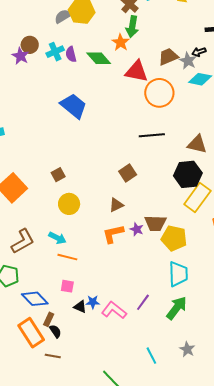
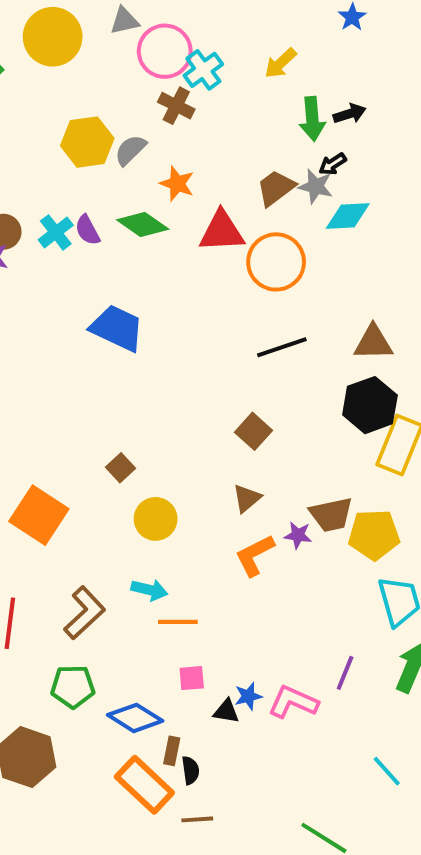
gray semicircle: (63, 16) -> (130, 150), moved
green arrow: (132, 27) -> (312, 119), moved
black semicircle: (55, 331) -> (190, 770), turned 40

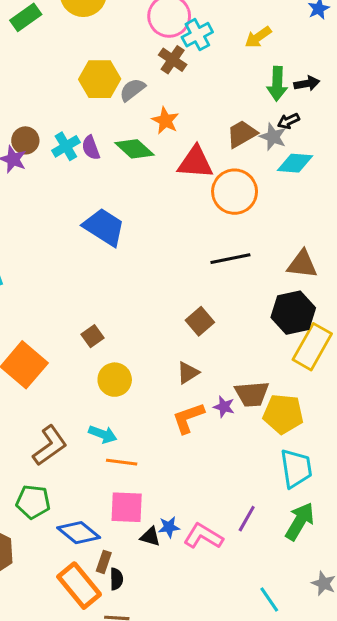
pink square: (192, 678) -> (127, 507), size x1.6

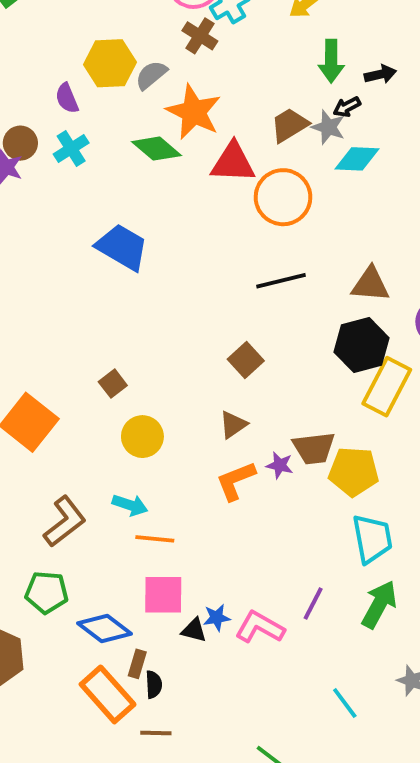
black arrow: (307, 83) -> (380, 74), moved
orange star: (165, 121) -> (194, 112), size x1.6
purple semicircle: (91, 148) -> (67, 98), moved

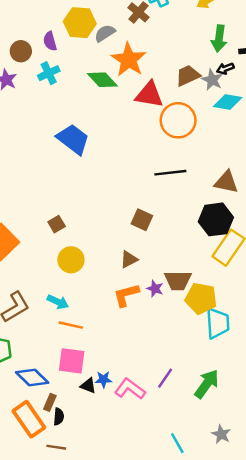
brown circle: (20, 143) -> (21, 51), moved
brown square: (246, 360) -> (142, 220), turned -30
cyan trapezoid: (372, 539) -> (218, 323), moved

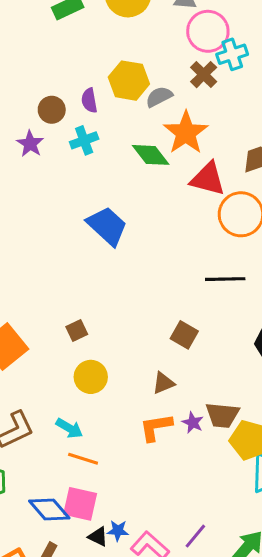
blue diamond: (32, 378) -> (49, 509), moved

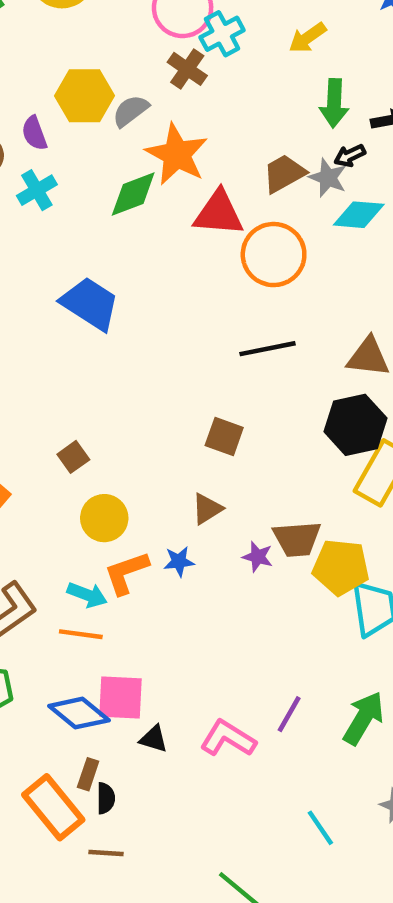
green diamond: (151, 155) -> (133, 194), turned -63
orange L-shape: (156, 427) -> (126, 573), moved
orange line: (83, 459) -> (81, 634), moved
blue star: (118, 531) -> (179, 561), moved

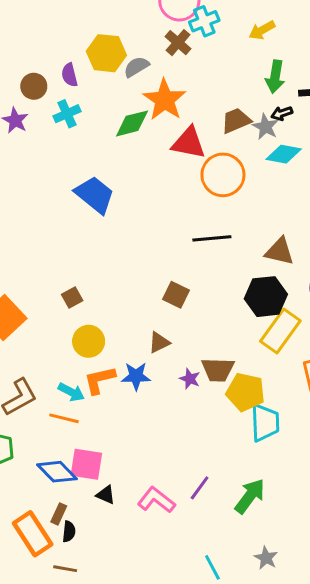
blue star: (179, 561) -> (136, 376), size x1.4

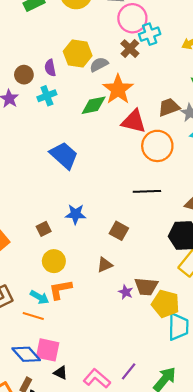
blue star: (136, 376) -> (75, 214), moved

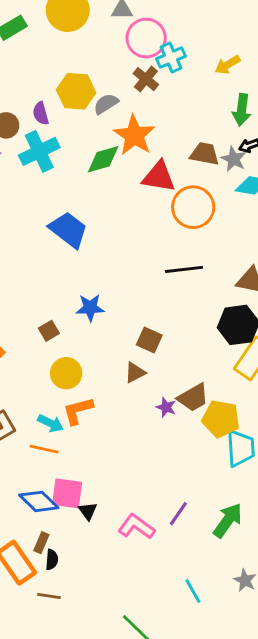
cyan cross: (47, 96) -> (39, 151), size x1.5
brown trapezoid: (169, 107) -> (205, 154), turned 35
brown square: (119, 231) -> (149, 340), moved
brown trapezoid: (146, 287) -> (193, 398), turned -30
black triangle: (60, 373) -> (88, 511), moved, turned 32

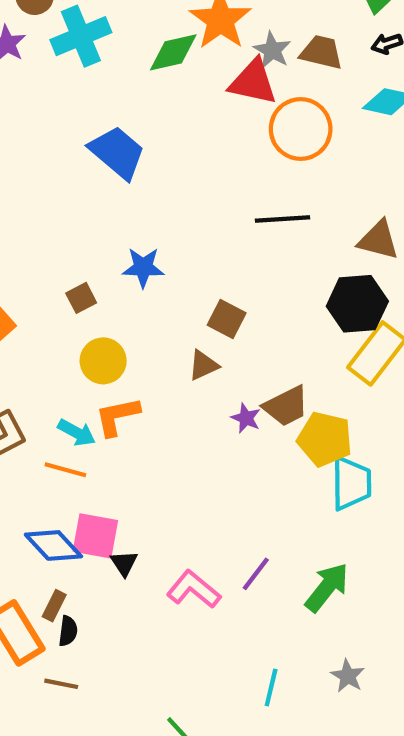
gray star: (233, 159) -> (272, 50), moved
cyan line: (193, 591) -> (271, 687), turned 40

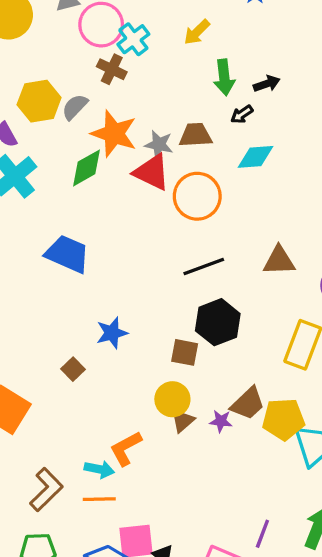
red triangle: (253, 82) -> (152, 172), turned 30
black hexagon: (357, 304) -> (218, 322), moved
yellow circle: (103, 361) -> (172, 399), moved
brown triangle: (203, 365) -> (183, 421), moved

